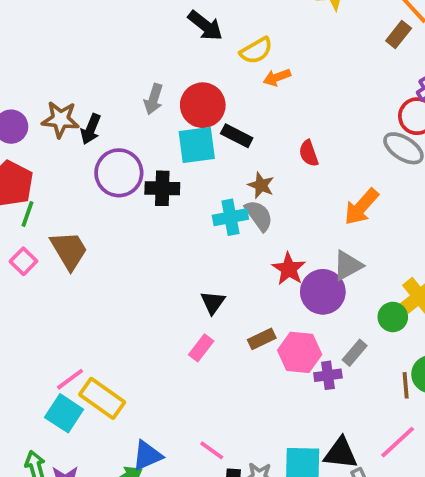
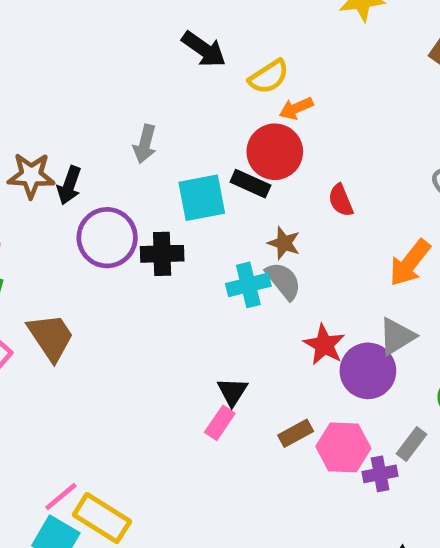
red circle: (203, 105) -> (275, 152), moved
pink rectangle: (201, 348) -> (220, 423), moved

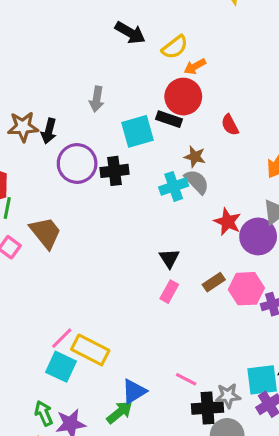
pink rectangle: (220, 423) -> (169, 292), moved

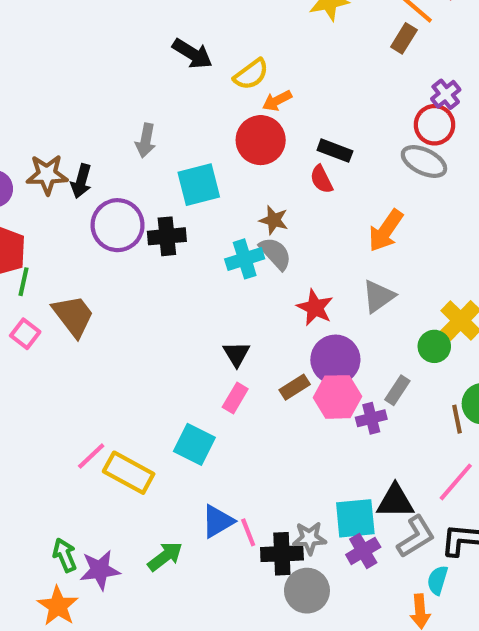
black rectangle: (169, 119) -> (335, 151), moved
purple circle: (258, 236) -> (335, 360), moved
cyan square: (61, 367) -> (194, 444), moved
pink line: (186, 379) -> (248, 532), moved, turned 40
blue triangle: (134, 391) -> (218, 521), moved

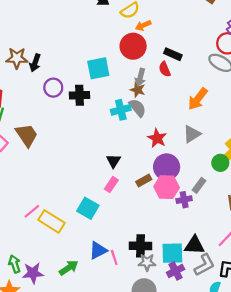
gray arrow: (146, 140) -> (140, 77), moved
purple circle: (118, 225) -> (53, 88), size x0.7
black cross: (282, 554) -> (141, 246), moved

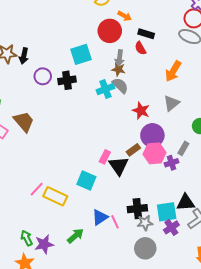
orange arrow: (143, 25) -> (125, 16), moved, turned -120
black triangle: (113, 161) -> (119, 166), moved, size x1.5

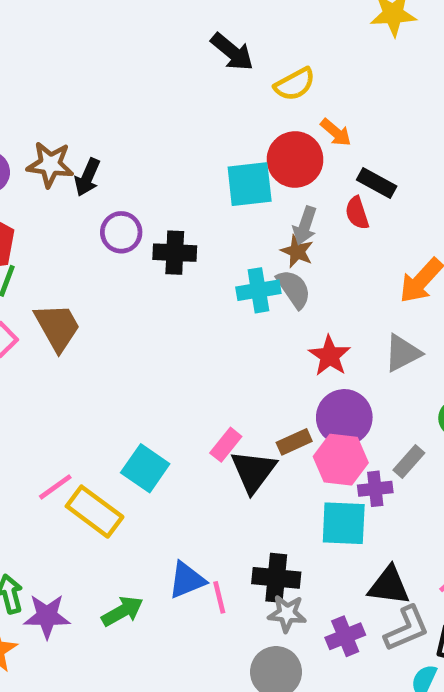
cyan square: (81, 54) -> (250, 184), moved
cyan square: (86, 181) -> (145, 468), moved
cyan square: (167, 212) -> (344, 523), moved

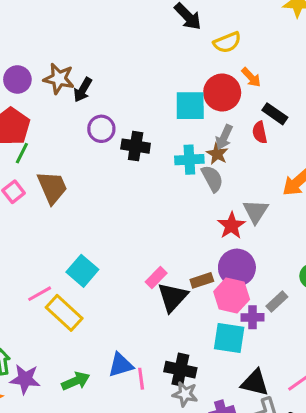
cyan cross: (258, 290) -> (189, 160), moved
gray triangle: (403, 353) -> (256, 211), moved, turned -36
cyan square: (145, 468) -> (82, 271), moved

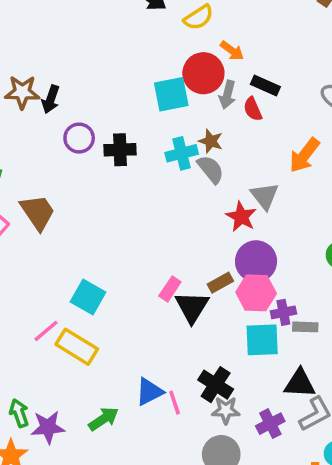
gray arrow: (224, 137) -> (227, 95), moved
gray rectangle: (277, 302) -> (305, 327), moved, turned 55
black cross: (180, 370) -> (216, 385), turned 32

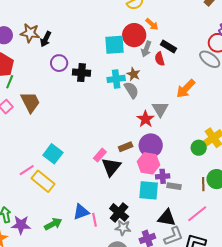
brown rectangle: (220, 283) -> (126, 147), moved

